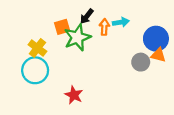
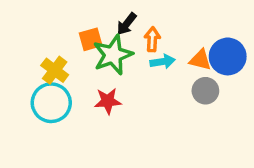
cyan arrow: (121, 22) -> (163, 62), moved
orange triangle: (158, 55) -> (200, 60), moved
red star: (74, 95) -> (108, 101), moved, turned -30

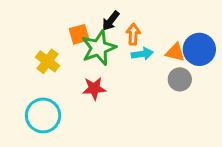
cyan circle: (51, 103) -> (43, 115), moved

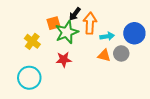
orange arrow: (133, 34) -> (90, 23), size x1.5
orange triangle: (175, 52) -> (104, 55), moved
cyan arrow: (142, 54) -> (107, 36), moved

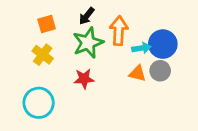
black arrow: (75, 14) -> (87, 16), moved
orange square: (54, 23) -> (47, 24), moved
blue circle: (134, 33) -> (163, 44), moved

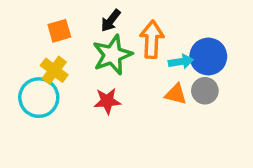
cyan circle: (39, 103) -> (39, 98), moved

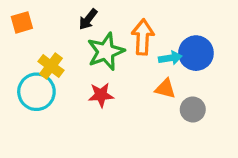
black arrow: (111, 21) -> (88, 19), moved
orange square: (59, 31) -> (22, 22), moved
gray circle: (205, 91) -> (193, 110), moved

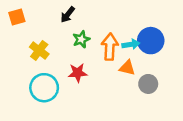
orange arrow: (143, 37) -> (110, 47), moved
green star: (106, 51) -> (81, 39), size x0.6
cyan circle: (36, 92) -> (44, 88), moved

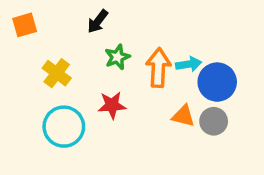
blue circle: (151, 41) -> (217, 82), moved
orange triangle: (127, 68) -> (183, 116), moved

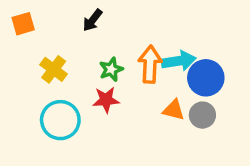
green star: (117, 57) -> (111, 69), moved
cyan arrow: (189, 64) -> (179, 61), size x1.4

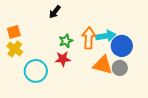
orange square: (23, 24) -> (14, 32), moved
yellow cross: (54, 69) -> (15, 49), moved
orange triangle: (174, 110) -> (103, 65), size x1.5

